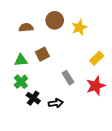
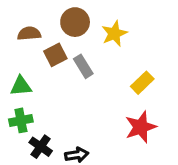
brown square: (42, 54) -> (55, 55), moved
gray rectangle: (68, 78) -> (83, 66), moved
green cross: (21, 82) -> (21, 120), turned 32

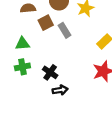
black cross: (41, 147) -> (50, 72), moved

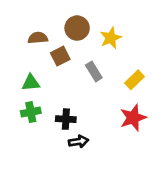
gray rectangle: (65, 30) -> (94, 71), moved
black cross: (50, 72) -> (66, 119), turned -32

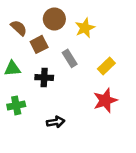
brown semicircle: (38, 38) -> (19, 28), turned 48
green cross: (31, 112) -> (16, 105), moved
black cross: (66, 119) -> (44, 77), moved

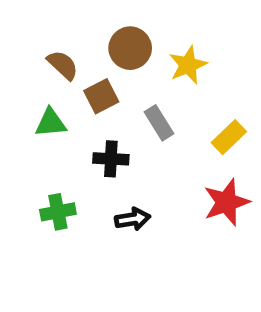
green triangle: (12, 69) -> (51, 123), moved
black arrow: (56, 122) -> (133, 219), moved

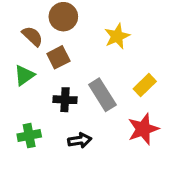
brown circle: (130, 48) -> (63, 17), moved
green triangle: (51, 123) -> (24, 75), turned -30
gray rectangle: (159, 123) -> (102, 95), moved, size x1.4

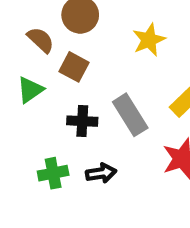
brown square: (58, 57) -> (74, 67), turned -35
green cross: (29, 136) -> (53, 173), moved

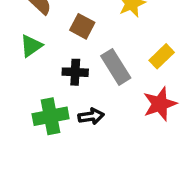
brown square: (74, 67) -> (82, 26), moved
green cross: (53, 173) -> (51, 116), size x1.4

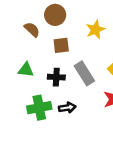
brown square: (82, 26) -> (61, 45), turned -35
green triangle: (31, 46) -> (26, 70), moved, turned 42

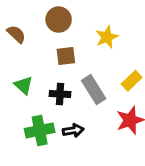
brown semicircle: (32, 30) -> (16, 34), moved
green triangle: (26, 70) -> (24, 85), turned 35

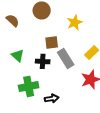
brown square: (66, 56) -> (52, 42), moved
black arrow: (73, 130) -> (52, 98), moved

